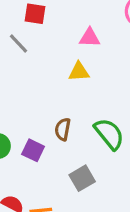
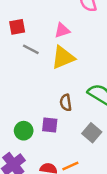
gray line: (18, 44) -> (31, 49), moved
yellow triangle: (79, 72) -> (63, 57), size x1.5

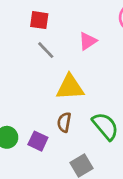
pink triangle: (62, 30) -> (88, 41), turned -35
yellow triangle: (63, 57) -> (70, 87), moved

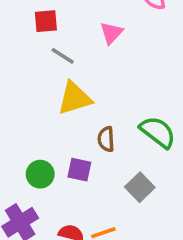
yellow triangle: (70, 87) -> (75, 98), moved

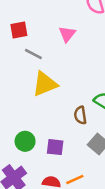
brown semicircle: (106, 139) -> (80, 115), moved
purple square: (79, 170) -> (55, 147), moved

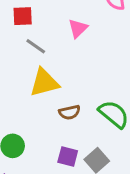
brown semicircle: (80, 115) -> (70, 112), moved, turned -102
purple square: (55, 147) -> (68, 157), moved

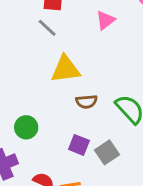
gray line: (36, 46) -> (47, 28), moved

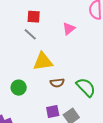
green circle: (26, 127) -> (19, 88), moved
purple square: (79, 145) -> (53, 112), turned -32

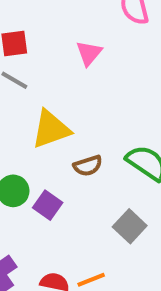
purple square: (53, 112) -> (48, 205), moved, turned -32

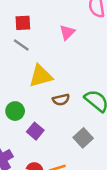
purple square: (48, 205) -> (35, 131), moved

